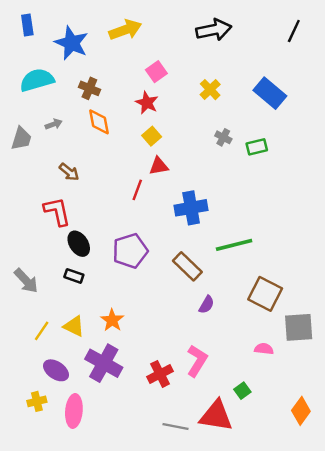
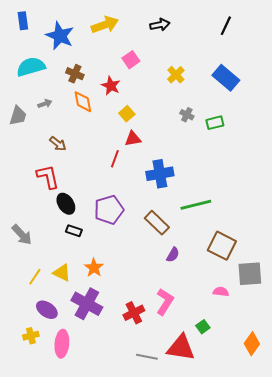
black arrow: (214, 30) -> (160, 25), moved, size x0.7
black line: (294, 31) -> (226, 26), moved
red star: (147, 103) -> (111, 86), moved
black rectangle: (74, 276) -> (74, 231), moved

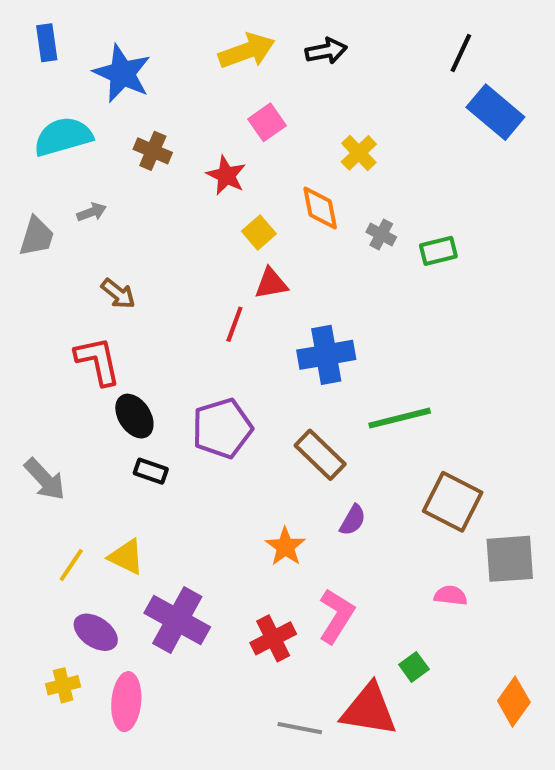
yellow arrow: (105, 25) -> (247, 51), moved
blue rectangle: (226, 78) -> (495, 112), moved
orange diamond: (83, 102) -> (320, 208), moved
orange star: (94, 268) -> (285, 547), moved

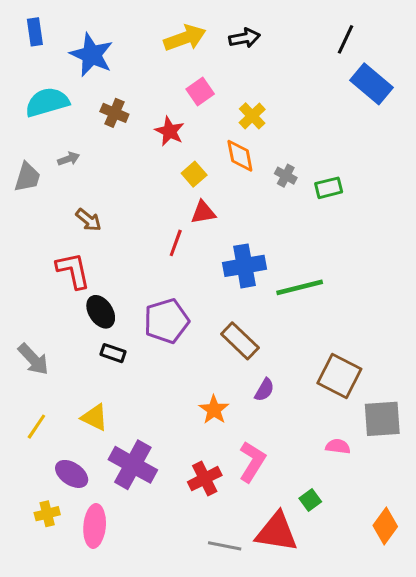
yellow cross: (359, 153) -> (252, 116), moved
green line: (400, 418) -> (300, 287), moved
yellow line: (71, 565) -> (36, 427), moved

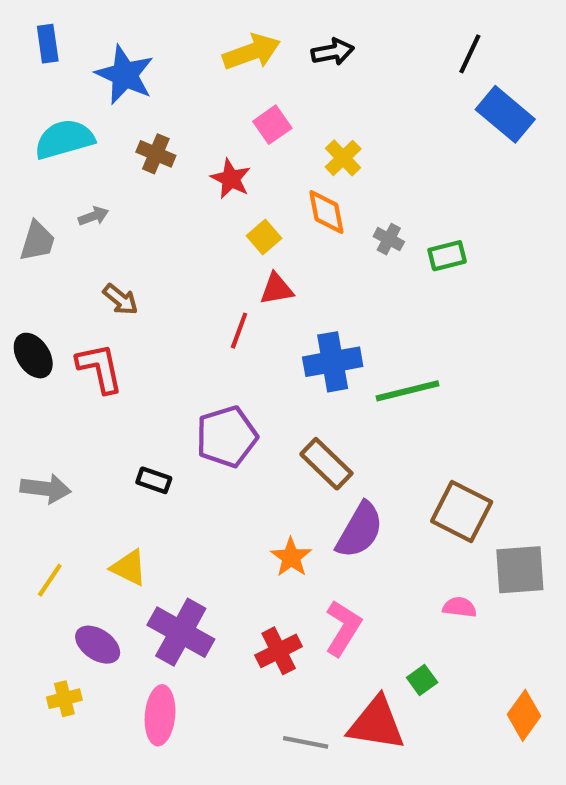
black ellipse: (101, 312) -> (33, 356), moved
gray arrow: (33, 359) -> (46, 489), turned -40
purple semicircle: (264, 390) -> (360, 530), size x1.8
pink ellipse: (95, 526) -> (160, 715), moved

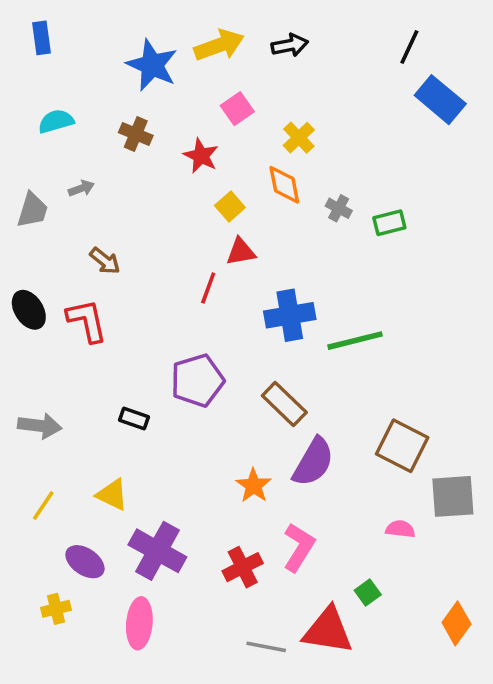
blue star: (125, 75) -> (152, 65), moved
cyan semicircle: (64, 139) -> (56, 121), size x0.7

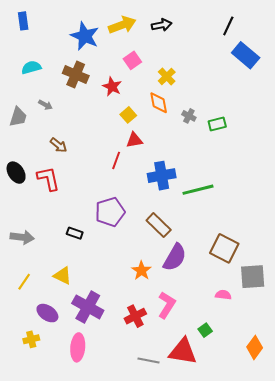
brown cross: (136, 134) -> (76, 74), size x1.4
gray arrow: (81, 188) -> (45, 105), turned 48

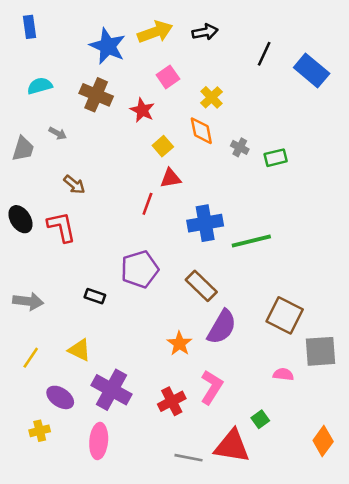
black line: (228, 26) -> (264, 54), moved

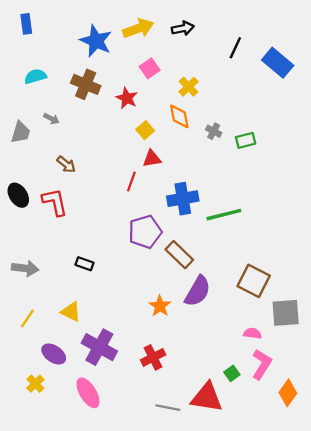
purple pentagon: (140, 269) -> (145, 232), moved
pink L-shape: (212, 387) -> (262, 364), moved
yellow cross: (40, 431) -> (35, 384), turned -30
pink ellipse: (99, 441) -> (88, 393), turned -36

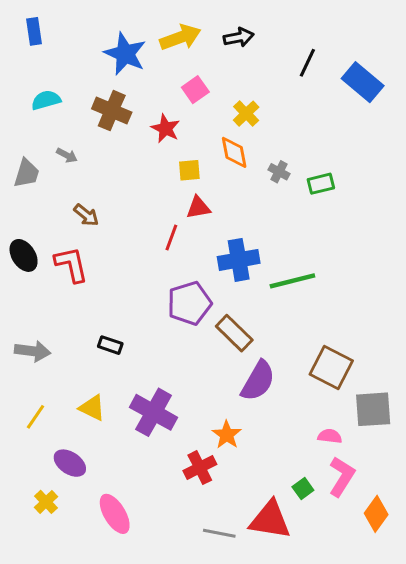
yellow square: (145, 130) -> (189, 170), turned 36
orange star: (160, 306) -> (227, 435), moved
purple cross: (99, 347) -> (154, 412), moved

